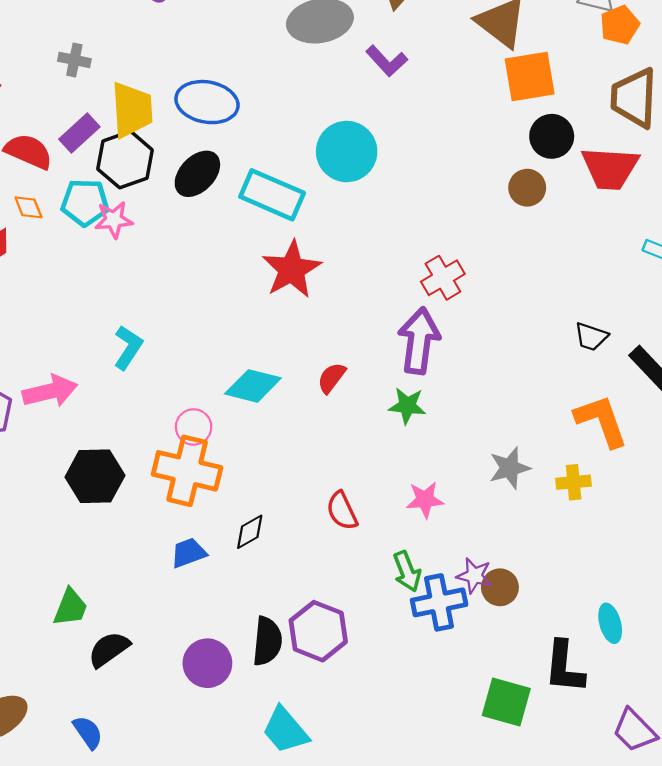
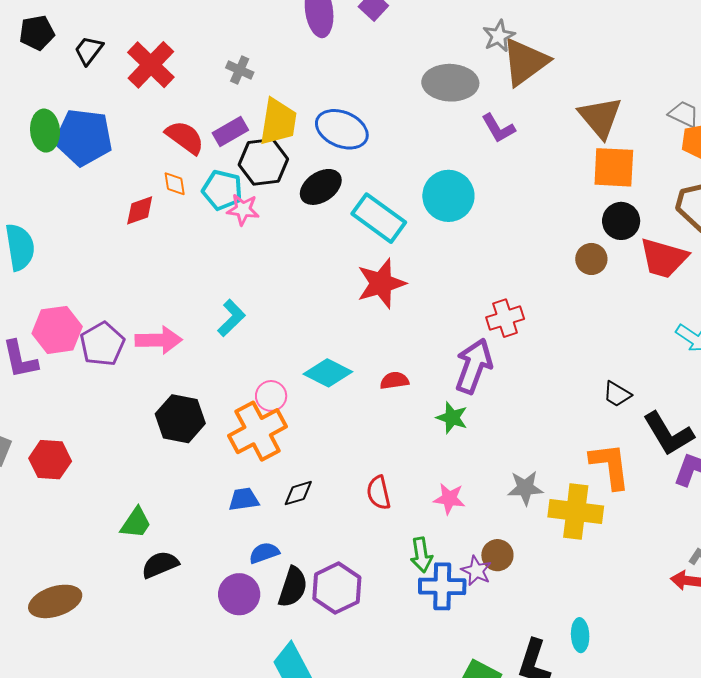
red semicircle: (332, 378) -> (394, 381), turned 32
orange cross: (187, 471) -> (258, 431), turned 36
yellow cross: (574, 482) -> (576, 512), size x1.8
brown circle: (500, 587) -> (497, 555), moved
blue semicircle: (88, 732) -> (264, 553), moved, turned -88

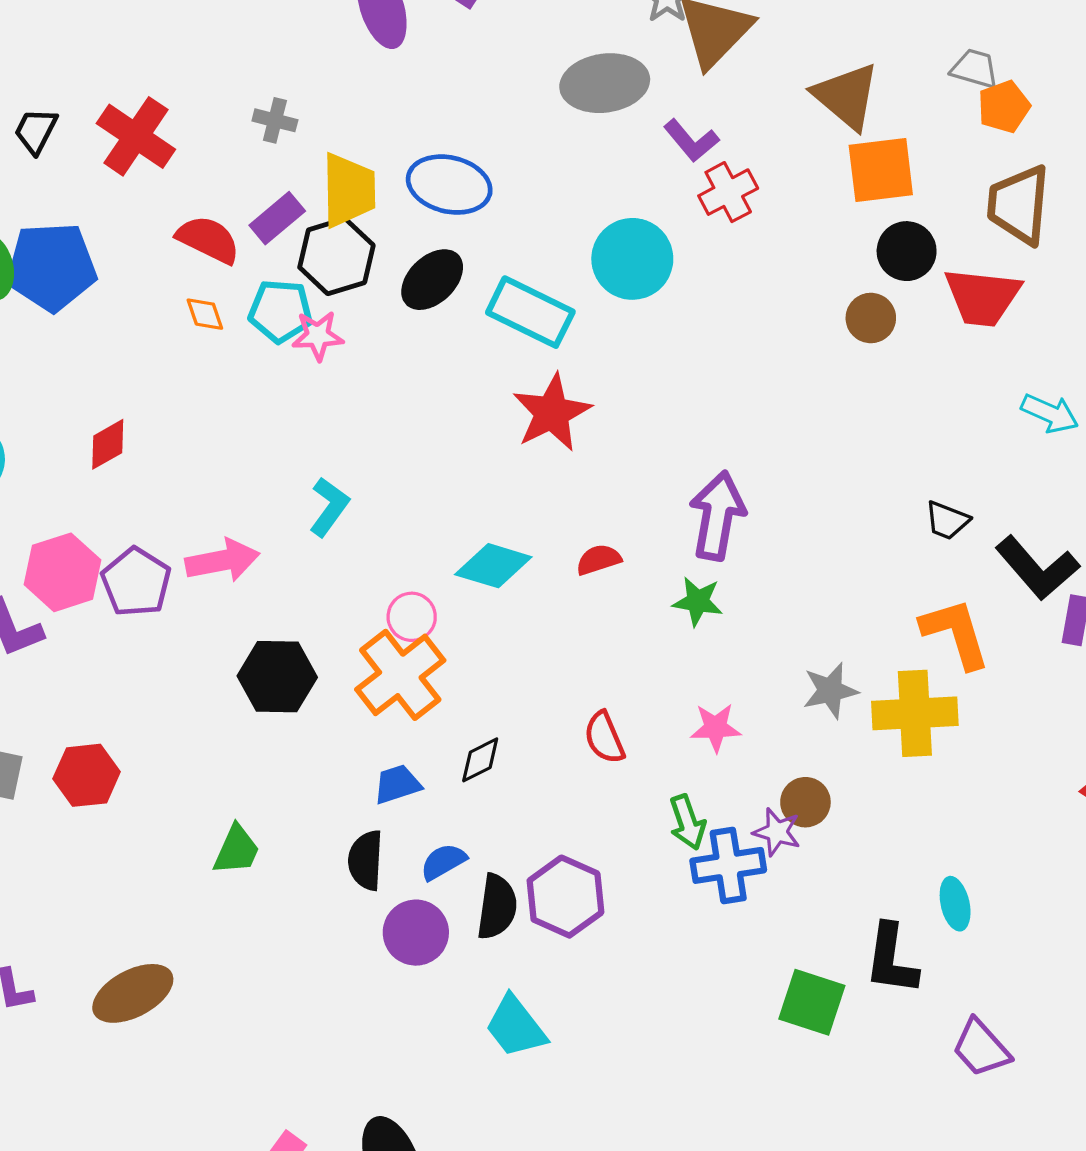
red diamond: (140, 210) -> (108, 444), moved
red cross: (505, 318) -> (728, 192), moved
black semicircle: (160, 565) -> (366, 860), moved, turned -54

